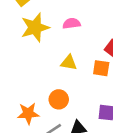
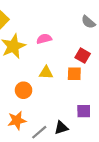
orange circle: (59, 99) -> (24, 90), moved

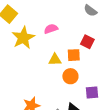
orange square: (74, 74) -> (74, 55), moved
orange circle: (24, 90) -> (70, 76), moved

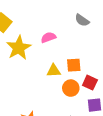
gray semicircle: (90, 11) -> (82, 20), moved
red square: (87, 42) -> (90, 83), moved

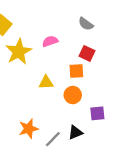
yellow triangle: (54, 71) -> (46, 82), moved
red square: (90, 83) -> (87, 53), moved

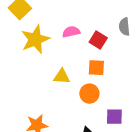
gray semicircle: (86, 24) -> (124, 27), moved, turned 42
red square: (87, 53) -> (98, 40), moved

